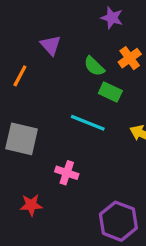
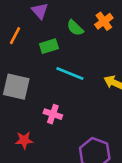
green rectangle: (110, 92) -> (49, 46), moved, turned -42

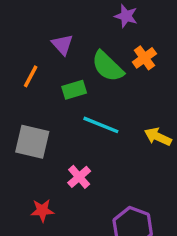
green semicircle: (75, 28) -> (108, 66), size x1.5
pink cross: (53, 114) -> (79, 177), turned 30

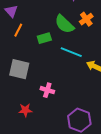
purple triangle: (62, 45) -> (11, 11), moved
cyan line: (101, 125) -> (71, 52), moved
pink cross: (79, 177) -> (47, 90), turned -32

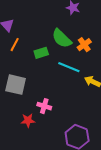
orange cross: (86, 19) -> (84, 45), moved
red star: (25, 110) -> (28, 120), moved

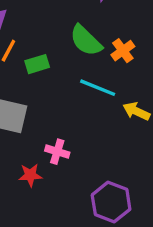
green rectangle: (41, 53) -> (37, 64), moved

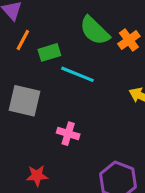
cyan line: (98, 88) -> (77, 74), moved
red star: (30, 175) -> (37, 176), moved

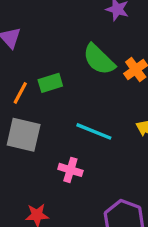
orange line: (23, 40) -> (20, 93), moved
cyan line: (77, 74) -> (94, 131), moved

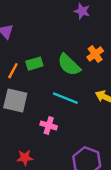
green semicircle: (99, 59) -> (69, 65), moved

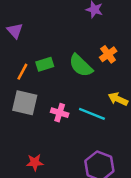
cyan line: (65, 98) -> (92, 114), moved
pink cross: (49, 125) -> (60, 113), moved

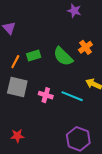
red star: (35, 162) -> (17, 136), moved

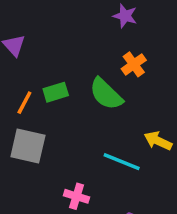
orange cross: (85, 47) -> (134, 64), moved
pink cross: (46, 95) -> (76, 196), moved

